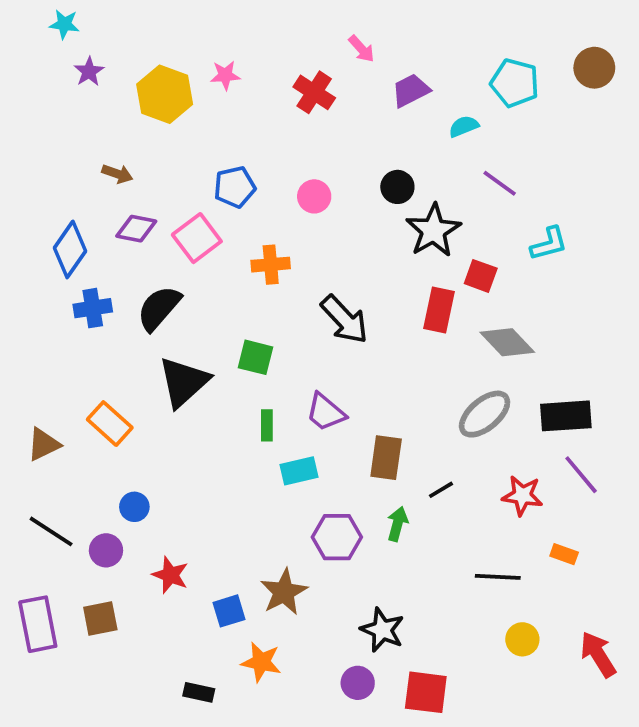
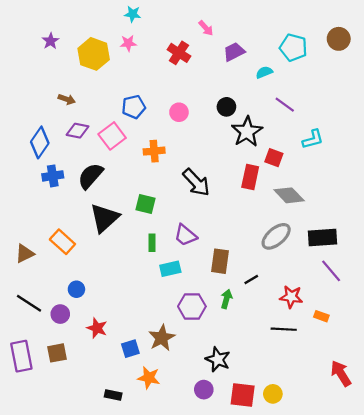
cyan star: (64, 24) -> (133, 14), moved
red star: (522, 495) -> (291, 297), moved
yellow circle: (522, 639) -> (273, 394), moved

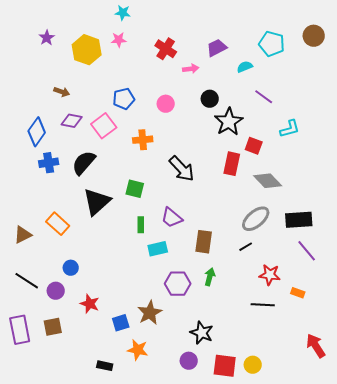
pink arrow: (206, 28) -> (191, 69), moved, turned -56
black line: (251, 280) -> (246, 247), moved

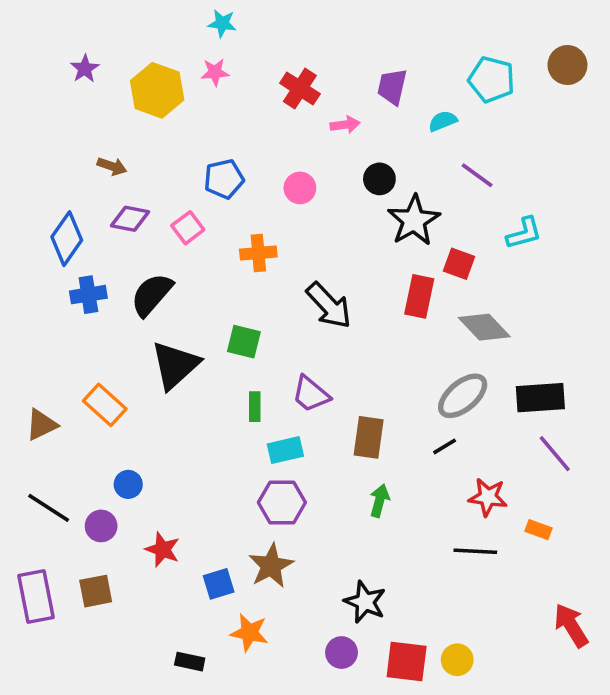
purple trapezoid: (217, 48) -> (392, 87), turned -50
pink square: (104, 126) -> (188, 228), size x0.7
purple hexagon: (178, 284) -> (282, 502), moved

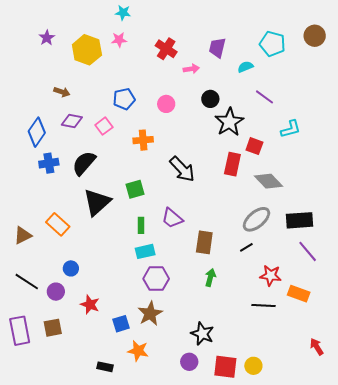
green square: (244, 342) -> (135, 189), turned -30
cyan rectangle: (285, 450) -> (145, 251), moved
orange rectangle: (539, 530) -> (299, 294), size x1.5
red arrow: (571, 625) -> (317, 347), size x0.7

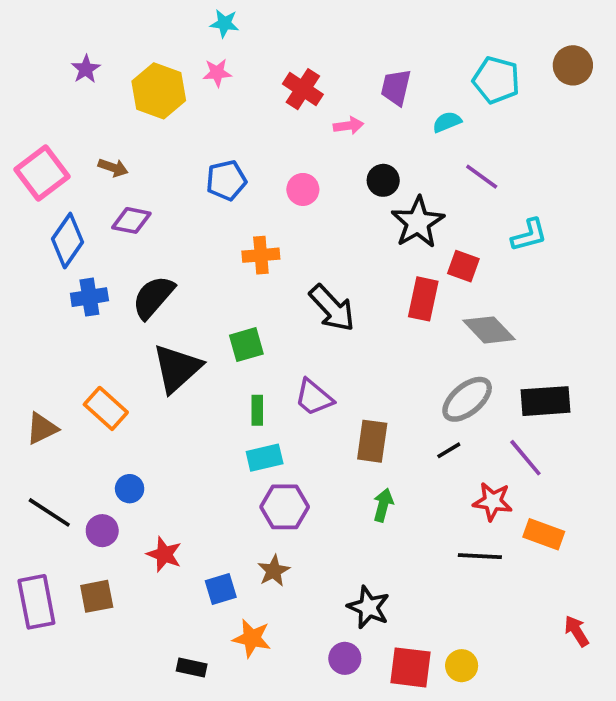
pink square: (104, 126) -> (42, 173), moved, size x1.6
purple line: (308, 251) -> (525, 458), moved
brown star: (150, 314) -> (274, 571), size x0.7

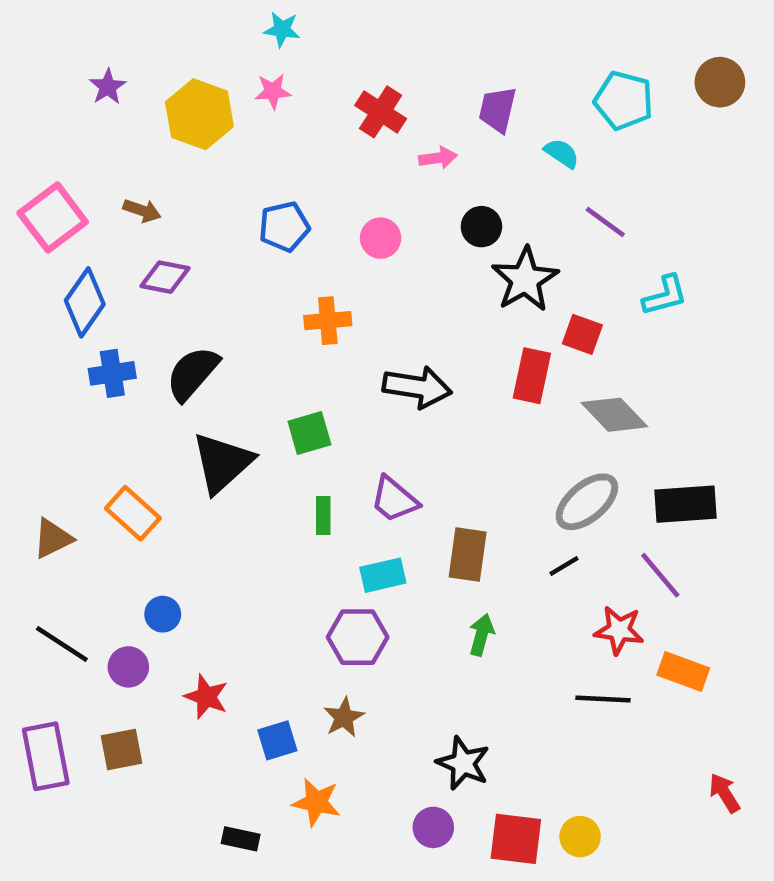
cyan semicircle: (447, 122) -> (562, 153), turned 56
black arrow: (332, 308) -> (417, 387), turned -38
cyan rectangle: (265, 458) -> (383, 575), moved

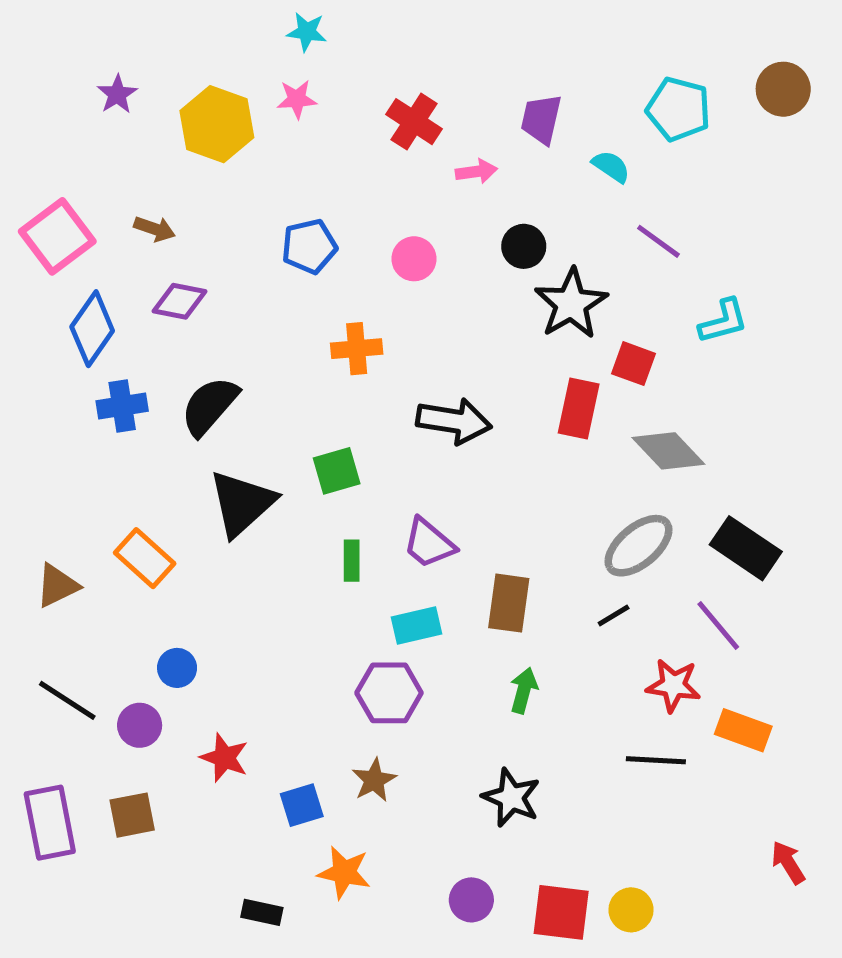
black rectangle: (686, 504) -> (746, 548), turned 38
black star: (463, 763) -> (511, 798), moved

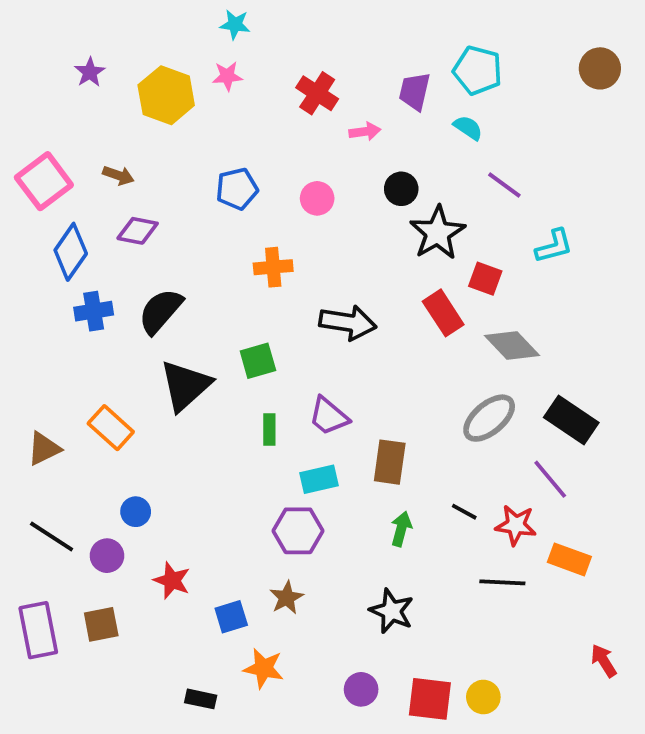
cyan pentagon: (678, 109) -> (478, 70), moved
red rectangle: (579, 408) -> (443, 313), turned -45
black line: (614, 616) -> (464, 512), moved, turned 60

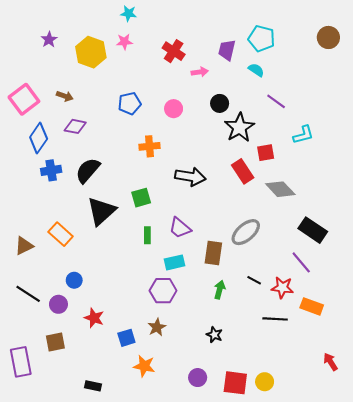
red square: (485, 279) -> (266, 153), turned -30
gray ellipse: (489, 418) -> (246, 232), moved
black star: (392, 611) -> (214, 335), size x0.7
purple rectangle: (38, 630) -> (21, 362), moved
black rectangle: (201, 699) -> (93, 386), moved

